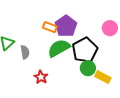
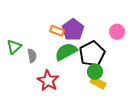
red star: (41, 77) -> (48, 81), size x1.5
yellow rectangle: (103, 77) -> (98, 83), moved

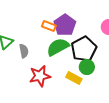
red star: (48, 81) -> (40, 76), turned 30
yellow rectangle: (98, 83) -> (74, 78), moved

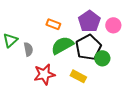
purple pentagon: (65, 25) -> (89, 21), moved
green circle: (87, 67) -> (102, 58), moved

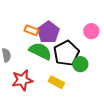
purple pentagon: (89, 21) -> (48, 32), moved
green semicircle: (62, 45) -> (40, 51), turned 55

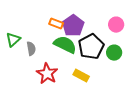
green circle: (80, 64) -> (114, 53), moved
red star: (22, 80) -> (47, 74), turned -30

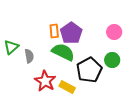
orange rectangle: (56, 24) -> (54, 31), turned 64
black pentagon: (91, 47) -> (89, 70), moved
yellow rectangle: (81, 76) -> (67, 87), moved

